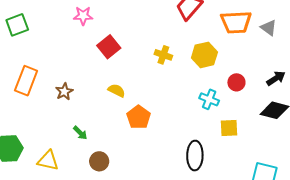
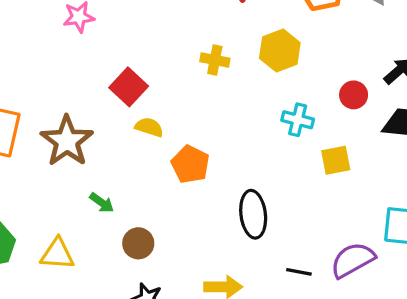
red square: (109, 47) -> (129, 87), moved
red circle: (236, 82) -> (354, 95), moved
brown star: (64, 92) -> (67, 141), size x1.8
black ellipse: (195, 156) -> (253, 214), moved

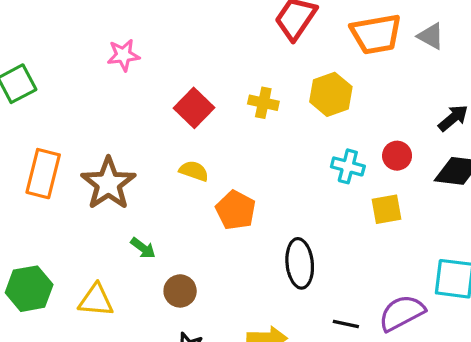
red square: (129, 87) -> (194, 108), moved
red circle: (354, 95) -> (397, 156), moved

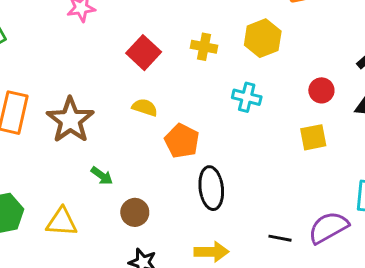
cyan cross: (348, 166) -> (247, 97), moved
black ellipse: (300, 263) -> (211, 188), moved

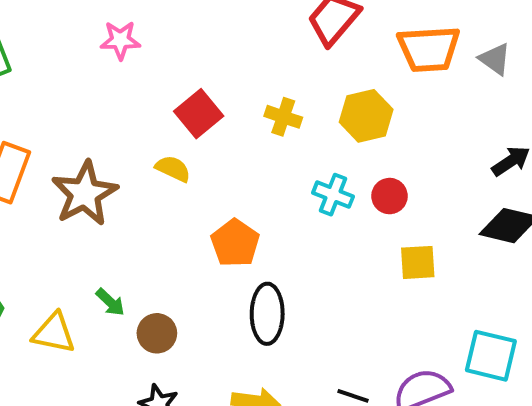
red circle: (321, 90) -> (390, 196), moved
yellow semicircle: (145, 107) -> (173, 169), moved
green arrow: (102, 176) -> (110, 302), moved

